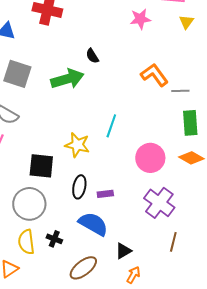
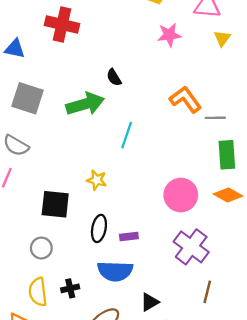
cyan line: (111, 126) -> (127, 135), moved
yellow star: (77, 145) -> (97, 180), size x0.7
gray circle: (29, 204) -> (41, 248), size x0.6
blue semicircle: (93, 224) -> (115, 271), turned 152
black cross: (54, 239) -> (70, 288), turned -35

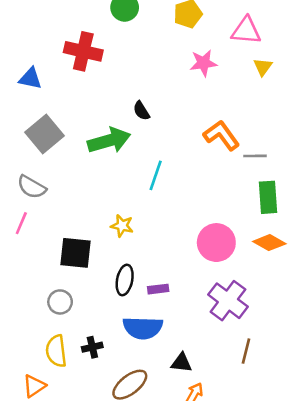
gray square: (28, 98) -> (45, 134), turned 32
black triangle: (150, 302) -> (181, 363), turned 36

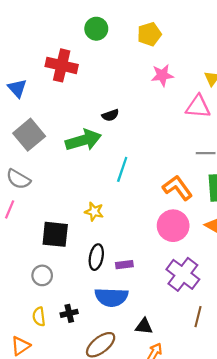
pink triangle: (246, 31) -> (198, 107), moved
blue triangle: (30, 78) -> (17, 88), turned 36
black semicircle: (141, 111) -> (110, 115), turned -77
orange L-shape: (222, 135) -> (177, 188), moved
yellow semicircle: (56, 351) -> (39, 317), size x0.7

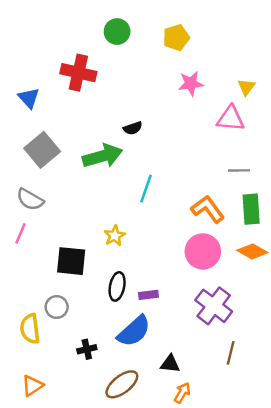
yellow star: (94, 212) -> (115, 236), turned 30
blue semicircle: (111, 297) -> (134, 331), turned -44
yellow semicircle: (39, 317) -> (30, 329), moved, size x1.4

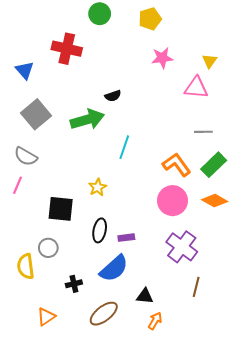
green rectangle: (251, 209) -> (214, 165), turned 50
orange triangle: (32, 386) -> (46, 317), moved

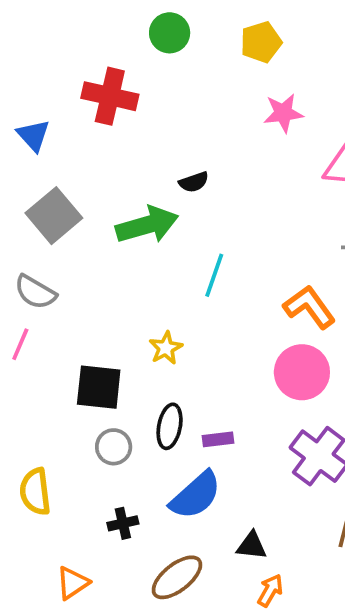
gray circle: (48, 248) -> (114, 447), moved

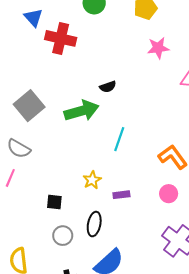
blue triangle: (33, 135) -> (33, 18), moved
pink circle: (302, 372) -> (169, 194), size x0.6
black square: (99, 387) -> (54, 202), size x0.6
purple rectangle: (218, 439) -> (121, 195), moved

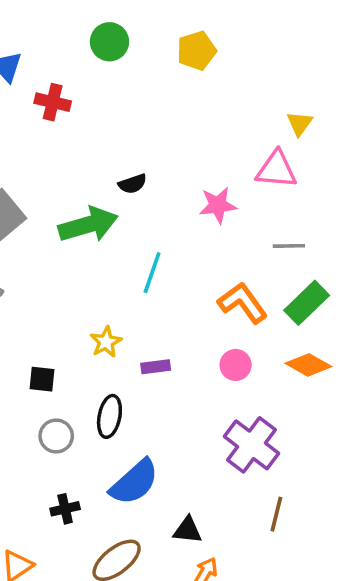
red cross: (61, 38) -> (53, 102), size x0.7
pink star: (158, 48) -> (218, 205), moved

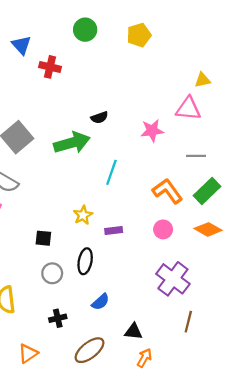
yellow triangle: (299, 123) -> (203, 80), turned 42
blue semicircle: (134, 482) -> (100, 302), size x0.6

